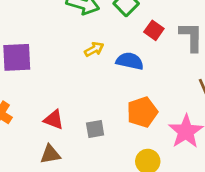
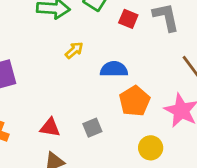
blue semicircle: (130, 61) -> (114, 69), moved

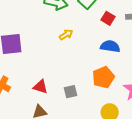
blue semicircle: (114, 69) -> (110, 46), moved

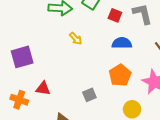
yellow arrow: (66, 35) -> (76, 39), turned 88
red triangle: (40, 87) -> (43, 88), moved

